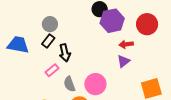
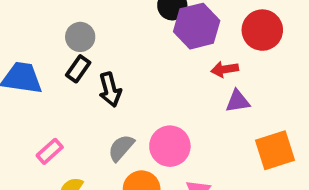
purple triangle: (123, 61) -> (238, 101), moved, turned 32
pink rectangle: (52, 70) -> (50, 151), moved
gray semicircle: (69, 84) -> (121, 148), turned 63

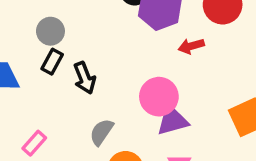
purple triangle: (238, 101) -> (172, 120), moved, size x1.4
pink circle: (170, 146) -> (159, 97), moved

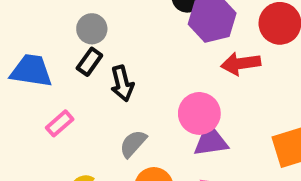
red arrow: (191, 46) -> (241, 64), size x1.4
pink rectangle: (34, 143) -> (60, 123), moved

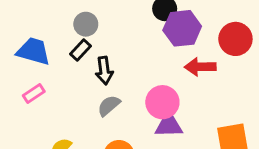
pink rectangle: (60, 123) -> (34, 94), moved
gray semicircle: (133, 144) -> (109, 106), moved

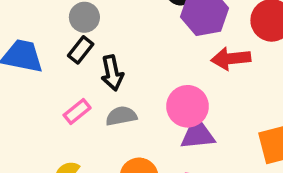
pink rectangle: (34, 94) -> (77, 112), moved
gray semicircle: (109, 106) -> (121, 116), turned 35

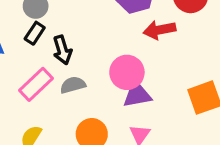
pink rectangle: (77, 112) -> (36, 84), size x1.5

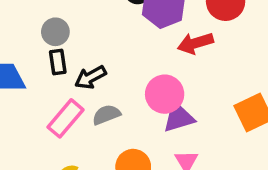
black rectangle: (35, 33) -> (58, 62), turned -35
black arrow: (62, 50) -> (90, 77), turned 84

